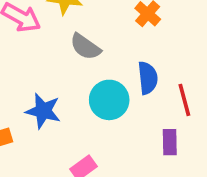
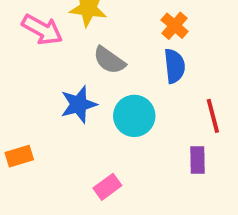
blue semicircle: (148, 78) -> (175, 66), moved
blue star: (43, 111) -> (79, 104), moved, turned -30

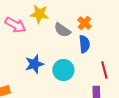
gray semicircle: (109, 60) -> (62, 30), moved

